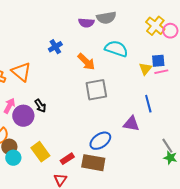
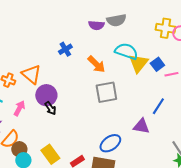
yellow cross: (155, 26) -> (165, 28), turned -30
blue square: (158, 61) -> (157, 64), moved, turned -32
yellow triangle: (145, 69) -> (138, 63), moved, size x1.5
blue line: (148, 104) -> (158, 106), turned 48
purple circle: (23, 116) -> (46, 95), moved

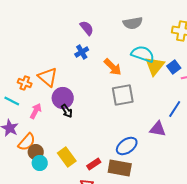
purple semicircle: (96, 25) -> (87, 28), moved, turned -133

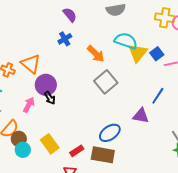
gray square: (123, 95) -> (106, 82), turned -30
pink arrow: (36, 111) -> (29, 105), moved

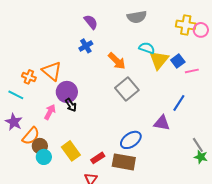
cyan semicircle: (126, 41) -> (147, 48), size x0.7

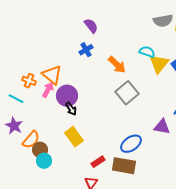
gray semicircle: (137, 17) -> (163, 21), moved
pink arrow: (50, 112) -> (48, 90), moved
yellow rectangle: (71, 151) -> (74, 137), moved

